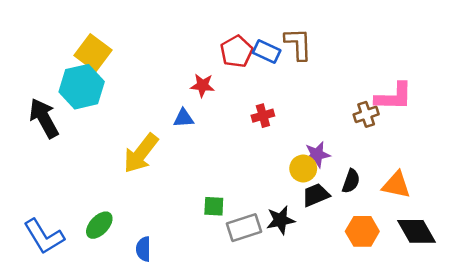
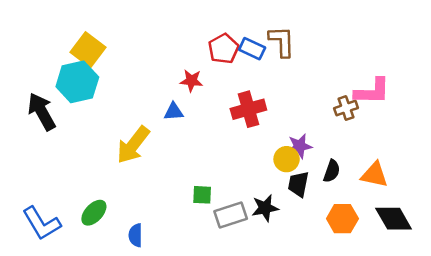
red cross: (263, 116) -> (248, 109), size x1.6
black trapezoid: (316, 195) -> (298, 184), turned -56

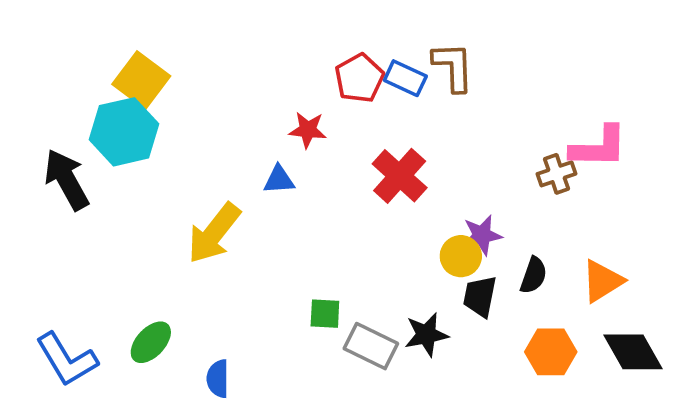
red cross: (248, 109) -> (400, 176), turned -32
orange triangle: (375, 175) -> (602, 281), turned -44
gray rectangle: (231, 215) -> (371, 346), turned 44

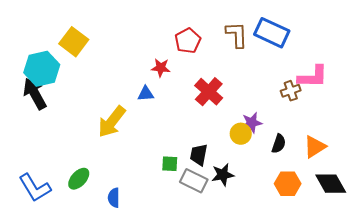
blue rectangle: (405, 78) -> (272, 33), moved, size x1.6
cyan hexagon: (124, 132) -> (42, 69), moved
black trapezoid: (480, 296) -> (199, 155), moved

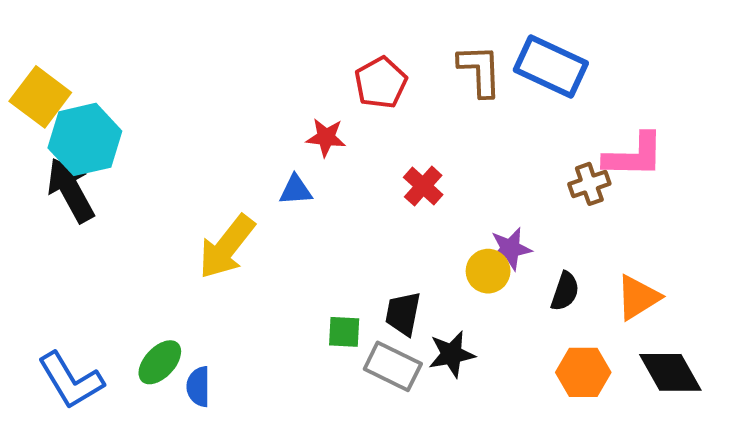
yellow square: (74, 42) -> (40, 97), moved
red cross: (209, 92) -> (423, 186), size x0.7
blue semicircle: (114, 198) -> (198, 387), moved

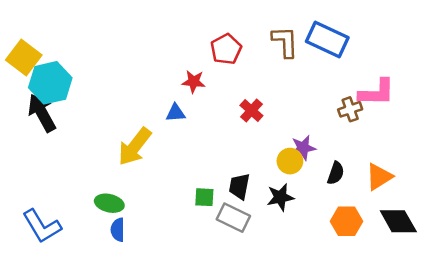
black star: (452, 354) -> (280, 197), moved
green ellipse: (160, 362) -> (109, 203), moved, turned 60

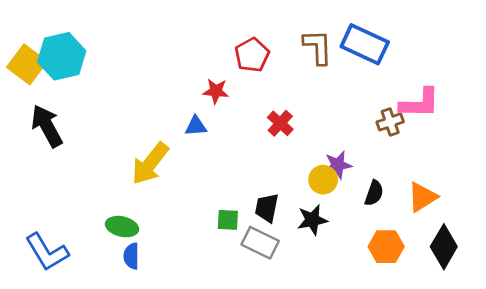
cyan hexagon: (50, 83) -> (62, 56), moved
black diamond: (398, 221) -> (444, 247), turned 60

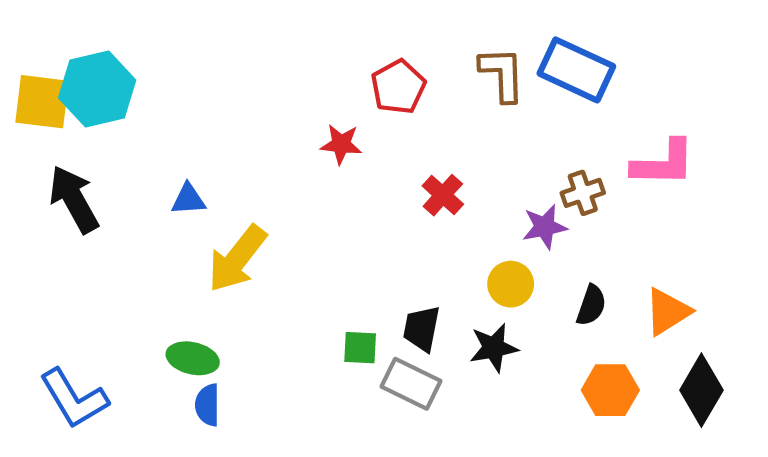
yellow square: (27, 64) -> (42, 102), turned -30
brown cross: (390, 122) -> (583, 193), moved
blue triangle: (196, 126) -> (188, 199), moved
purple star: (338, 165) -> (545, 227), moved

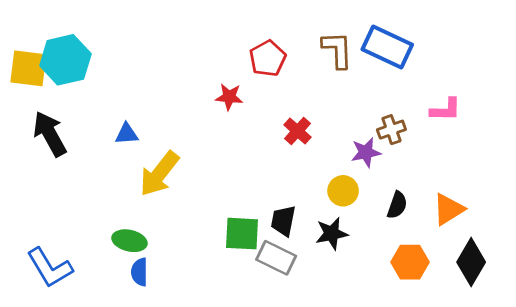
pink L-shape: (663, 163) -> (446, 110), size x0.7
green square: (360, 348) -> (242, 234), size x1.5

